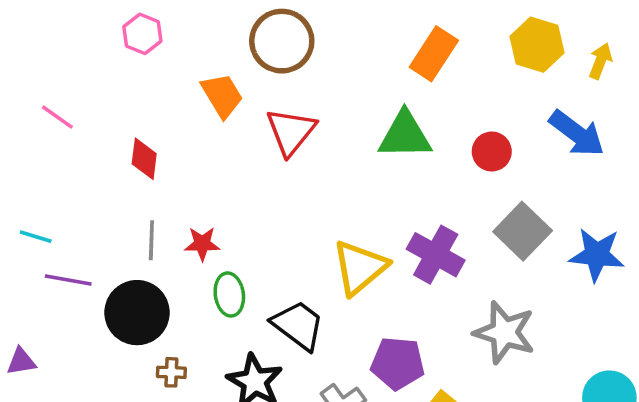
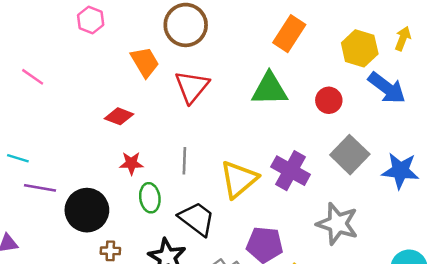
yellow hexagon: (537, 45) -> (360, 48), moved
red diamond: (144, 159) -> (119, 116), moved, turned -76
gray line: (151, 240) -> (184, 161), moved

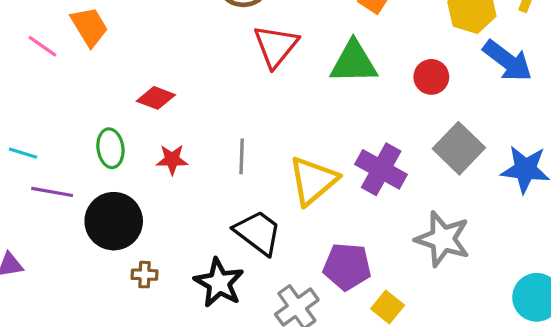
orange trapezoid: (145, 62) -> (89, 27), moved
red triangle: (192, 87) -> (276, 46), moved
green ellipse: (150, 198) -> (110, 148), moved

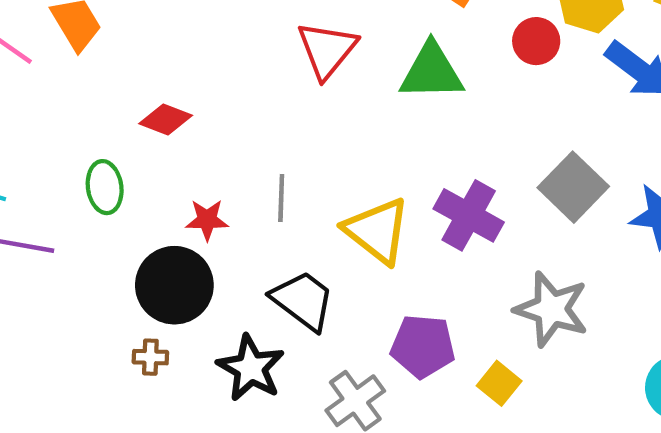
red circle: (431, 77) -> (536, 41), moved
red star: (172, 160) -> (207, 220), moved
yellow triangle: (313, 181) -> (377, 231), turned -42
black circle: (114, 221) -> (174, 285), moved
yellow square: (388, 307) -> (499, 383), moved

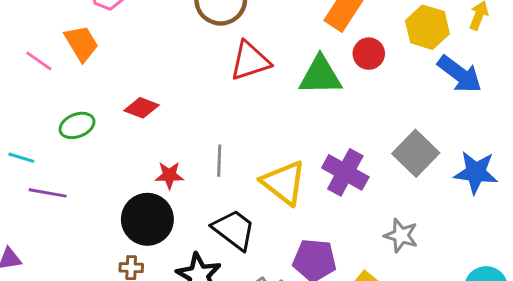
red circle: (536, 41) -> (369, 54), moved
red triangle: (327, 50) -> (250, 61), turned 33
green ellipse: (105, 187) -> (77, 125), moved, turned 76
gray star: (551, 309) -> (401, 235), size x0.7

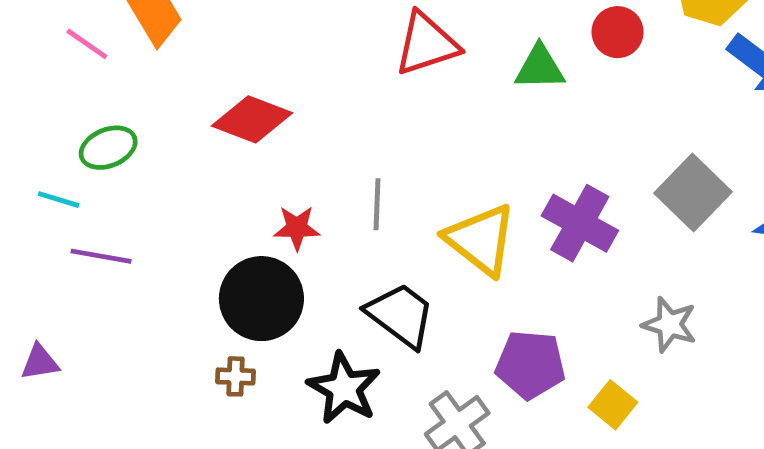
green triangle: (320, 76) -> (540, 67), size x0.7
red diamond: (142, 108) -> (252, 119), size x1.4
green ellipse: (77, 125) -> (108, 148), moved

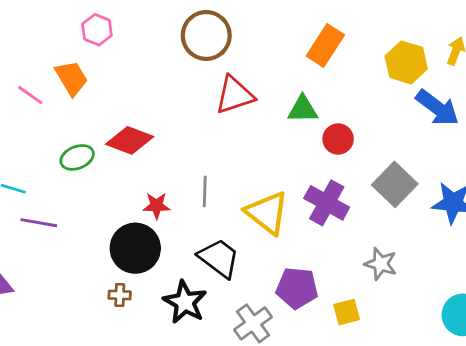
red circle: (618, 32) -> (338, 139), moved
green ellipse: (108, 148) -> (77, 157), moved
yellow square: (613, 405) -> (347, 312), turned 36

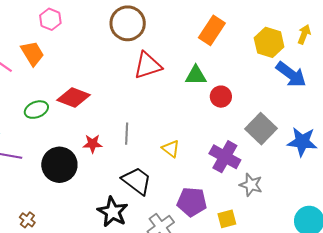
purple cross: (327, 203) -> (225, 157), moved
yellow triangle: (267, 213) -> (171, 149), size x0.6
black circle: (135, 248) -> (59, 165), moved
brown cross: (120, 295) -> (27, 220), moved, turned 35

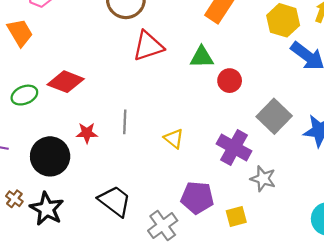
black trapezoid: (137, 181) -> (115, 201), moved
black star: (113, 212) -> (47, 209), moved
brown cross: (27, 220) -> (14, 199), moved

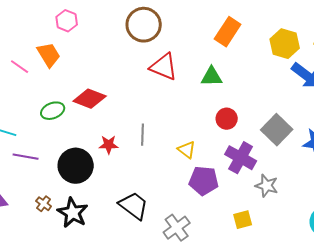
red triangle: (148, 46) -> (164, 67), turned 40
red circle: (230, 81) -> (227, 119), moved
purple pentagon: (197, 198) -> (204, 181), moved

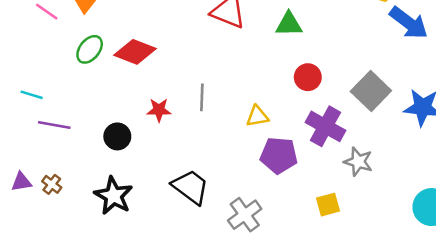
green ellipse: (53, 111) -> (90, 49), moved, turned -30
yellow triangle: (187, 150) -> (257, 116), turned -48
black circle: (76, 166) -> (117, 136), size x0.6
brown cross: (44, 204) -> (52, 184), moved

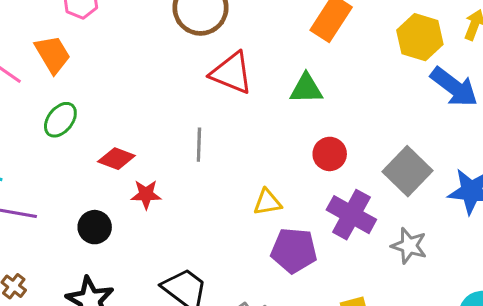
red diamond: (135, 52) -> (116, 159), moved, size x0.7
gray line: (202, 97) -> (199, 145), moved
gray star: (358, 162) -> (409, 246), moved

